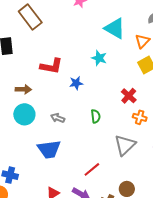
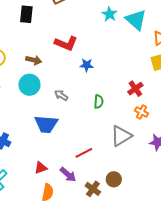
cyan star: (99, 58) -> (110, 14), moved

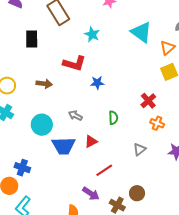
cyan star: (110, 14) -> (92, 34), moved
cyan circle: (29, 85) -> (42, 125), moved
gray triangle: (121, 136) -> (140, 149), size x0.6
red triangle: (41, 168) -> (91, 141), moved

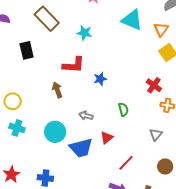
brown arrow: (44, 84) -> (57, 90), moved, turned -105
brown circle: (137, 193) -> (165, 166), moved

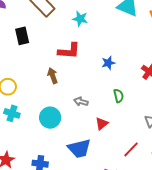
blue star: (100, 79) -> (108, 63), moved
blue trapezoid: (81, 148) -> (79, 148), moved
red line: (126, 163) -> (131, 149), moved

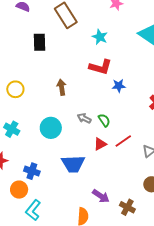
red L-shape: (69, 51) -> (100, 67), moved
green semicircle: (119, 96) -> (104, 120), moved, turned -32
cyan cross: (12, 113) -> (12, 129), moved
red line: (131, 149) -> (123, 141), moved

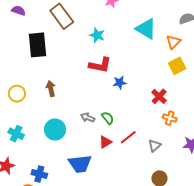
black rectangle: (39, 42) -> (37, 45), size x1.4
brown arrow: (62, 87) -> (51, 89), moved

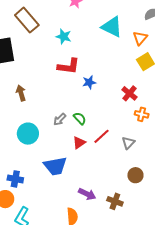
gray arrow: (88, 118) -> (60, 119), turned -64

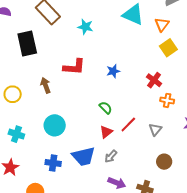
red L-shape: (69, 66) -> (74, 67), moved
gray arrow: (60, 119) -> (111, 156), moved
blue cross: (15, 179) -> (53, 163), moved

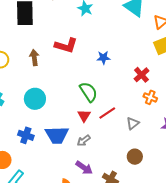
green semicircle: (106, 108) -> (88, 92), size x1.5
red triangle: (106, 132) -> (84, 116), turned -32

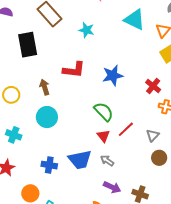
blue star: (103, 58) -> (113, 75), size x1.5
cyan circle: (35, 99) -> (47, 117), moved
gray arrow: (84, 141) -> (107, 161), turned 80
brown circle: (135, 157) -> (159, 158), moved

